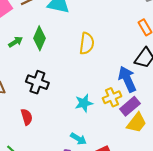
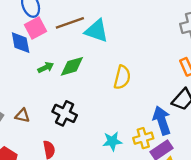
green diamond: (40, 38) -> (72, 66), turned 45

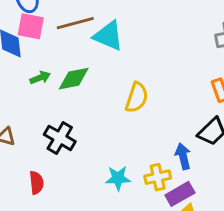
pink square: (35, 28) -> (31, 26), turned 35
blue arrow: (162, 120) -> (183, 156), size x0.7

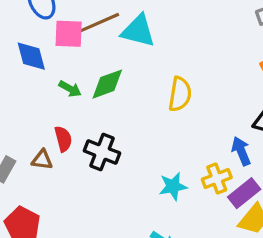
pink square: (31, 26) -> (69, 34), moved
green arrow: (40, 78) -> (70, 89), turned 60
red semicircle: (37, 183) -> (63, 139), moved

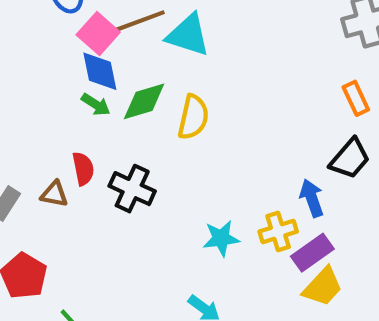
pink square: (69, 34) -> (98, 33), turned 36
blue diamond: (31, 56) -> (100, 71), moved
yellow semicircle: (180, 94) -> (193, 117), moved

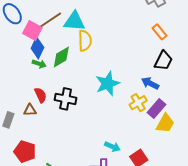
blue diamond: (100, 71) -> (37, 48), turned 50
yellow semicircle: (193, 117) -> (85, 41), moved
blue arrow: (312, 198) -> (150, 83), turned -30
cyan star: (221, 238) -> (108, 84), moved, size x1.4

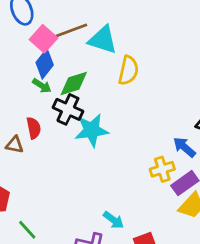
yellow semicircle: (85, 41) -> (128, 70), moved
cyan star: (108, 84) -> (92, 130), moved
black cross: (66, 99) -> (68, 109), moved

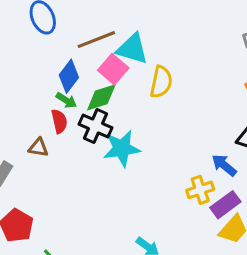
pink square: (43, 39) -> (113, 69), moved
red semicircle: (34, 128) -> (59, 121), moved
brown triangle: (15, 145) -> (38, 148), moved

